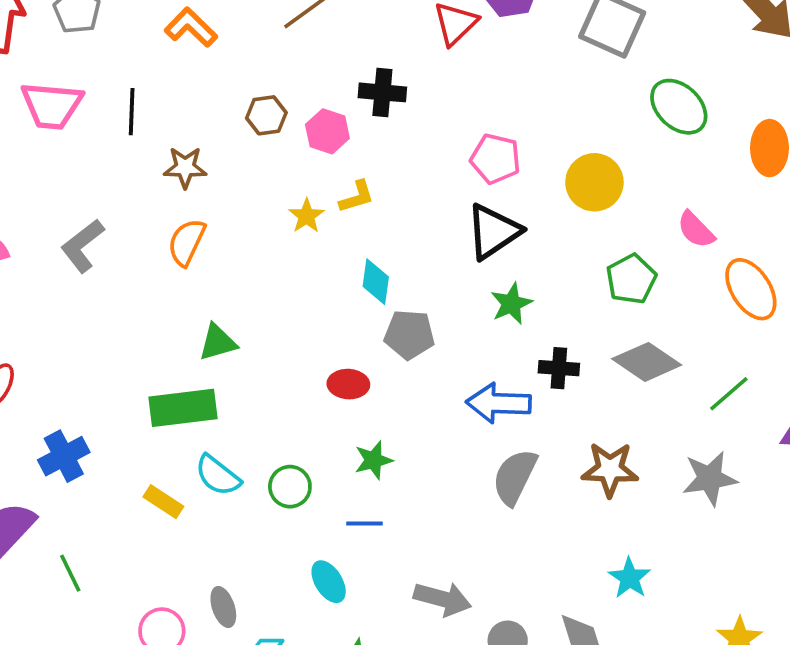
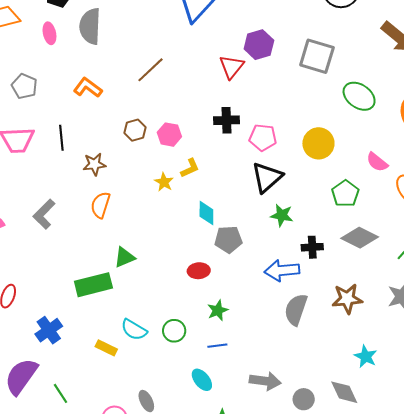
black cross: (382, 92) -> (227, 120), moved
green star: (511, 304) -> (282, 215), turned -30
green rectangle: (183, 408) -> (93, 285), moved

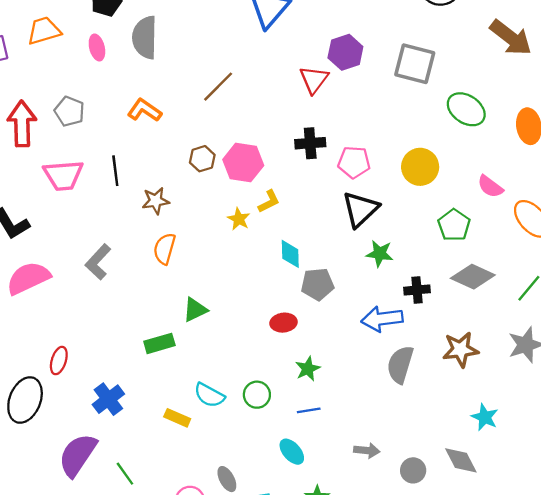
pink hexagon: (169, 135) -> (243, 163), size x1.4
green rectangle: (93, 285) -> (159, 343), size x0.7
gray arrow: (265, 381) -> (367, 450), size x0.7

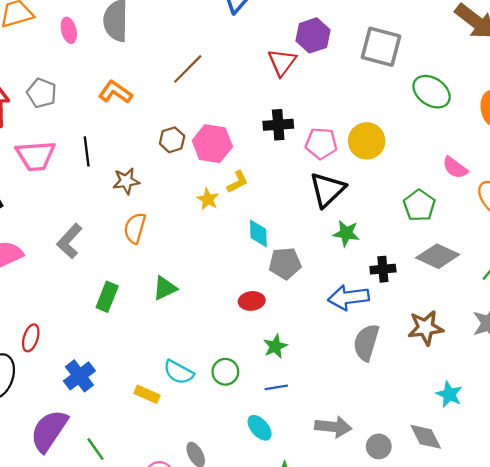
yellow circle: (420, 167) -> (367, 141), moved
green rectangle: (159, 343) -> (107, 297), moved, turned -52
gray arrow: (367, 450) -> (333, 427), size x1.4

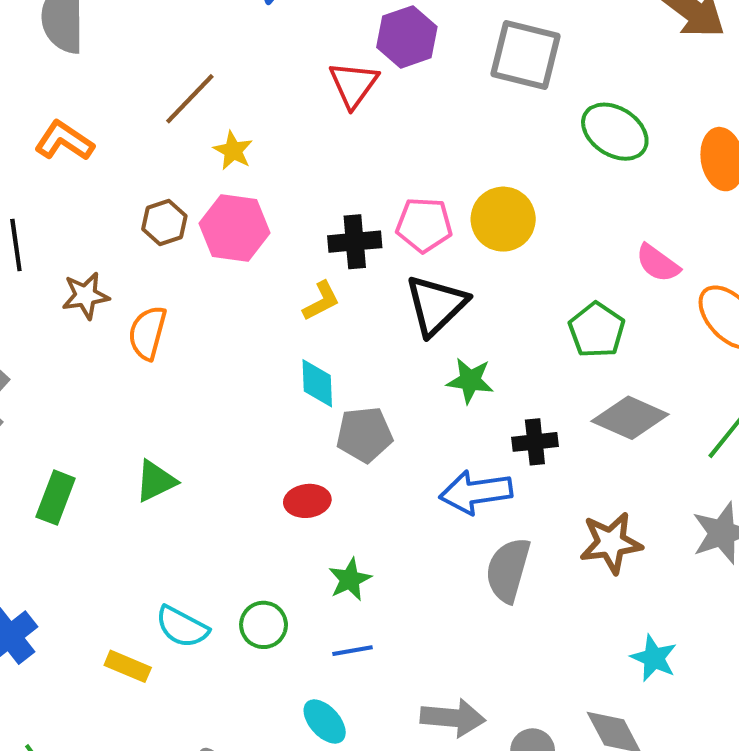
black cross: (278, 125) -> (355, 242), moved
yellow L-shape: (238, 182) -> (321, 301), moved
yellow star: (208, 199) -> (233, 151), moved
orange semicircle: (135, 228) -> (147, 333), moved

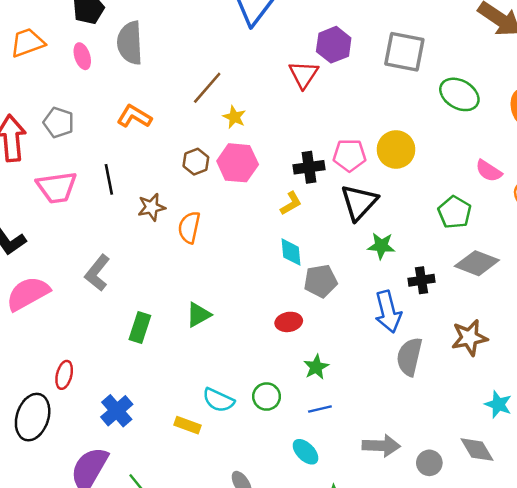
blue arrow: (476, 492) -> (388, 312), turned -93

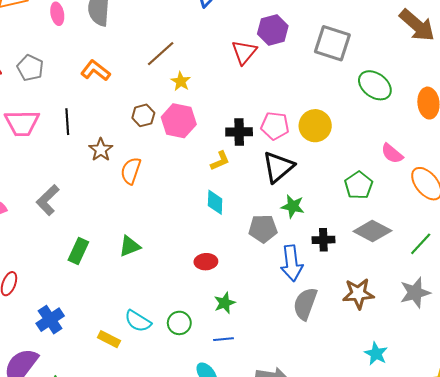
brown star: (152, 207) -> (101, 150), turned -30
gray pentagon: (320, 281) -> (263, 229), moved

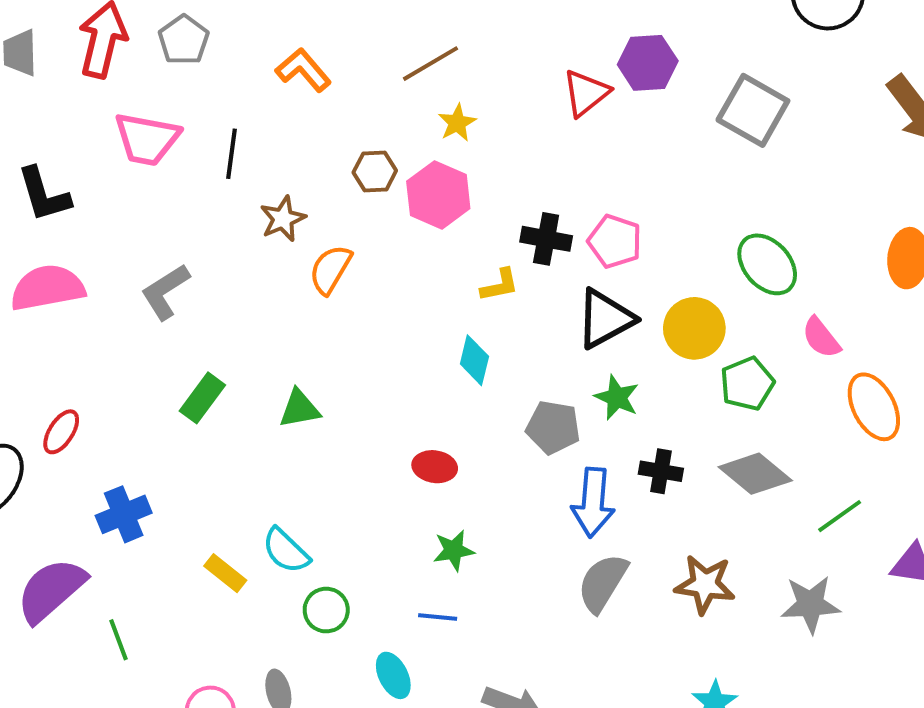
green ellipse: (375, 85) -> (767, 264), moved
yellow circle: (315, 126) -> (694, 328), moved
green circle: (179, 323) -> (326, 610), moved

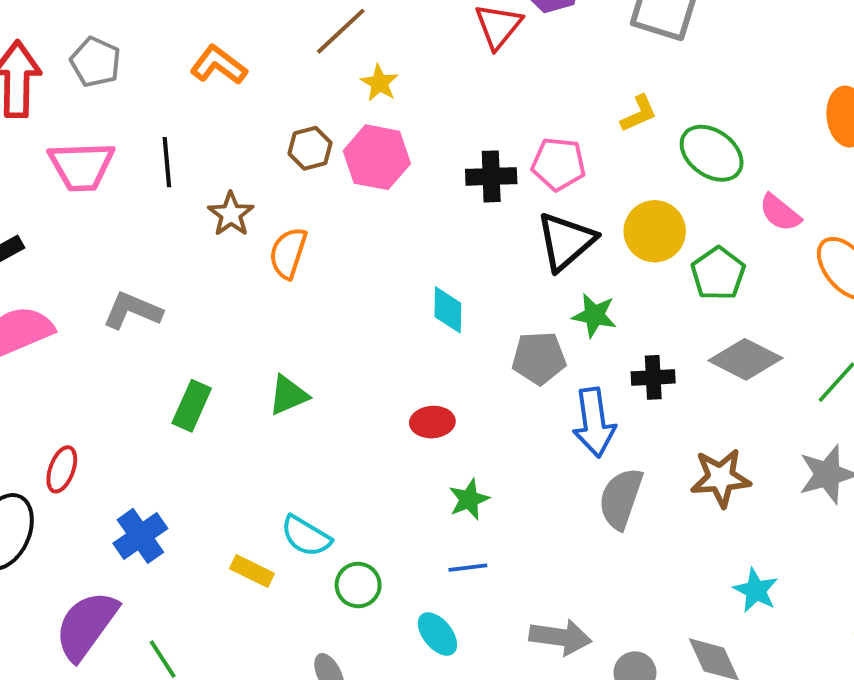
yellow L-shape: (500, 285) -> (639, 114), moved
gray L-shape: (165, 292) -> (132, 311), turned 68

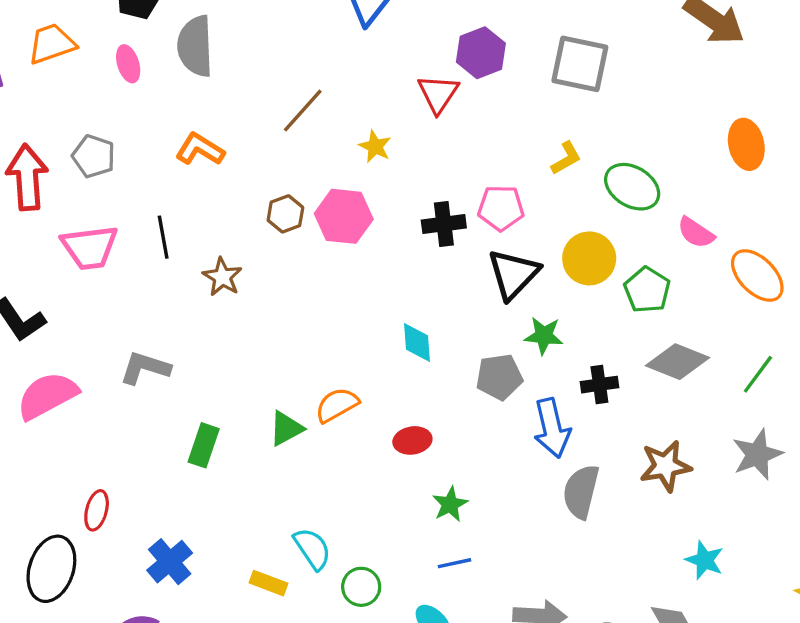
yellow star: (379, 83) -> (375, 147), moved
orange semicircle: (288, 253) -> (337, 405), moved, turned 48
cyan semicircle: (306, 536) -> (312, 549), turned -150

